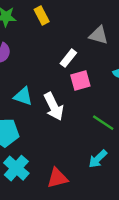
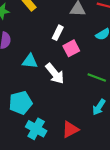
cyan triangle: (23, 96) -> (30, 61), moved

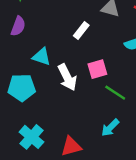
pink square: (71, 48) -> (97, 69), moved
cyan pentagon: (21, 103) -> (22, 88), moved

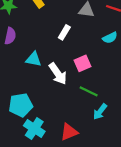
cyan pentagon: (22, 88) -> (21, 105), moved
green line: (115, 93) -> (89, 91), moved

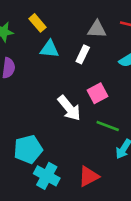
white rectangle: (64, 32) -> (83, 54), moved
cyan triangle: (34, 59) -> (49, 49), moved

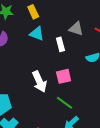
white rectangle: (83, 54) -> (60, 44), turned -56

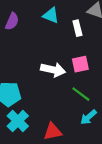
white arrow: (39, 82) -> (53, 70), turned -55

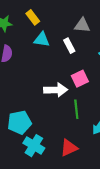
green line: (81, 94) -> (76, 109), moved, turned 60

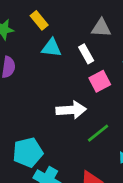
pink square: (80, 79) -> (100, 81), moved
green line: (76, 109) -> (98, 133), turned 60

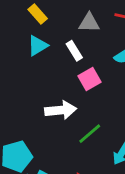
yellow rectangle: (39, 20) -> (38, 14), moved
cyan triangle: (51, 48) -> (38, 46), turned -35

